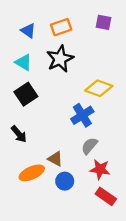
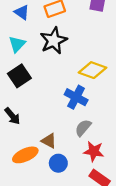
cyan triangle: (24, 62) -> (17, 44), turned 42
blue cross: (82, 115) -> (76, 97), turned -30

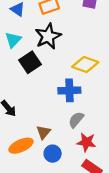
black square: (19, 76) -> (30, 62), moved
blue cross: (76, 97) -> (69, 90), turned -30
brown triangle: (49, 141) -> (44, 132), turned 42

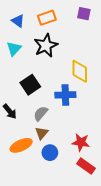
black square: (30, 62) -> (30, 85), moved
yellow diamond: (85, 65) -> (80, 71), turned 70
gray semicircle: (76, 120) -> (41, 113), moved

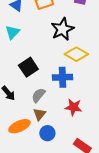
black star: (46, 46) -> (62, 29), moved
yellow diamond: (80, 71) -> (76, 54), turned -60
red star: (81, 142) -> (73, 107), moved

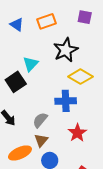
cyan triangle: (12, 32) -> (31, 64), moved
black square: (28, 67) -> (16, 82), moved
red star: (73, 107) -> (77, 133), turned 30

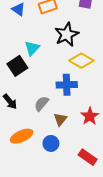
red star: (77, 133) -> (90, 116), moved
brown triangle: (41, 140) -> (60, 119), moved

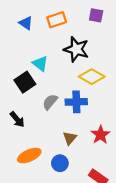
black star: (67, 34) -> (76, 49), turned -30
cyan triangle: (32, 48) -> (40, 64), turned -35
gray semicircle: (42, 104) -> (50, 102), moved

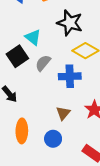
gray semicircle: (50, 102) -> (43, 63), moved
orange ellipse: (29, 156) -> (22, 131), turned -65

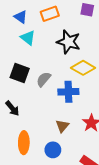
cyan triangle: (33, 37) -> (28, 38), moved
black square: (17, 56) -> (20, 73), turned -36

